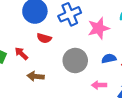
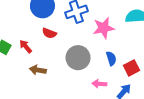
blue semicircle: (109, 59) -> (111, 58), turned 80

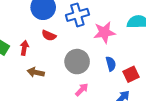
red arrow: (26, 46) -> (24, 48), turned 48
pink arrow: (99, 84) -> (82, 90), moved, turned 128

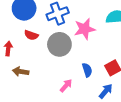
gray circle: (77, 62) -> (59, 44), moved
blue semicircle: (111, 64) -> (87, 70), moved

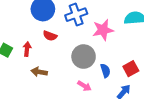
gray circle: (59, 44) -> (84, 57), moved
pink arrow: (66, 86) -> (84, 86), turned 80

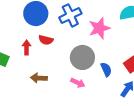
red arrow: (27, 49) -> (26, 48), moved
pink arrow: (84, 86) -> (78, 83), moved

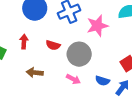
red semicircle: (46, 40) -> (53, 45), moved
blue semicircle: (106, 69) -> (102, 81), moved, turned 128

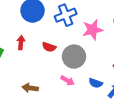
brown arrow: (35, 73) -> (30, 88), moved

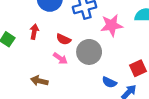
pink arrow: (68, 81) -> (60, 58), moved

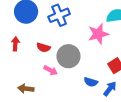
pink star: (112, 25) -> (98, 34), moved
pink arrow: (60, 58) -> (51, 70), moved

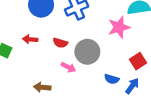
red arrow: (15, 44) -> (30, 39), turned -88

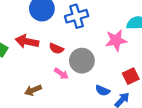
red arrow: (30, 39) -> (27, 41), size x1.5
brown arrow: (42, 87) -> (33, 90), turned -35

